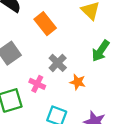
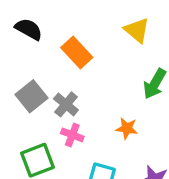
gray cross: (58, 63) -> (66, 104), moved

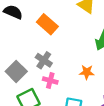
gray square: (31, 96) -> (16, 71), moved

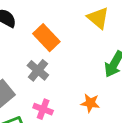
gray cross: (44, 60) -> (38, 70), moved

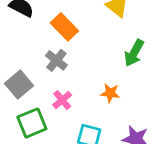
pink cross: (43, 109) -> (62, 100), turned 30

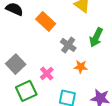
gray cross: (56, 60) -> (68, 45), moved

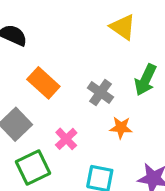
orange rectangle: (46, 21) -> (43, 83), moved

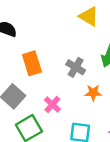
orange rectangle: (43, 83) -> (32, 63), turned 35

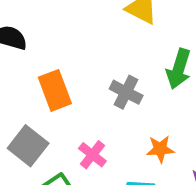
orange star: (93, 93) -> (160, 149), moved

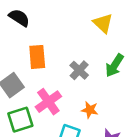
pink cross: (92, 155) -> (48, 102), size x1.5

